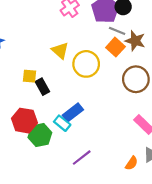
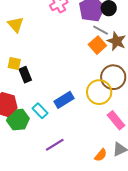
yellow triangle: (60, 51) -> (16, 25), moved
yellow circle: (86, 64) -> (99, 92), moved
blue rectangle: (73, 112) -> (64, 100), moved

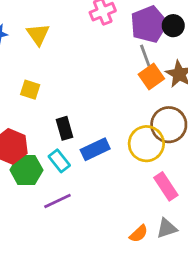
gray line: (101, 30) -> (145, 56), moved, turned 35
black rectangle: (25, 75) -> (65, 128), moved
purple line: (55, 145) -> (57, 201), moved

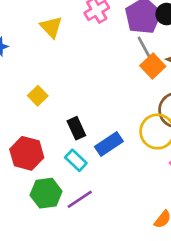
yellow triangle: (38, 34) -> (51, 27), moved
yellow square: (30, 90) -> (38, 96), turned 36
green hexagon: (26, 170) -> (46, 193), moved

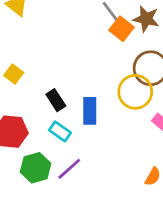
blue rectangle: (109, 144) -> (90, 111), turned -48

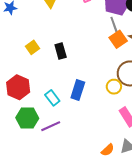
yellow circle: (135, 92) -> (114, 87), size x0.6
black rectangle: (56, 100) -> (61, 51), moved

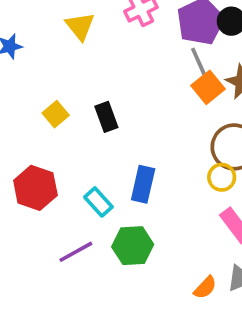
yellow circle: (114, 87) -> (222, 177), moved
green hexagon: (27, 118) -> (133, 246), moved
purple line: (51, 126) -> (76, 252), moved

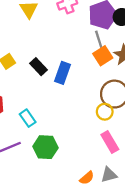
black rectangle: (106, 117) -> (39, 67), turned -30
blue rectangle: (143, 184) -> (62, 73), moved

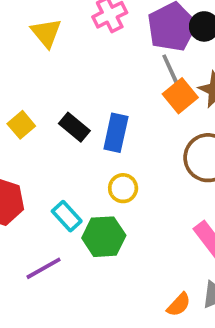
yellow circle: (105, 112) -> (123, 188), moved
green hexagon: (45, 147) -> (104, 237), moved

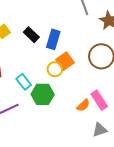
orange square: (180, 96) -> (65, 61), moved
orange semicircle: (179, 305) -> (83, 105), moved

